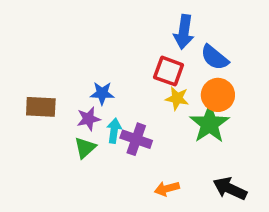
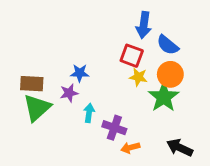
cyan arrow: (114, 131) -> (89, 113), moved
purple cross: (136, 139) -> (114, 128), moved
green triangle: (85, 148) -> (37, 108), moved, size x1.6

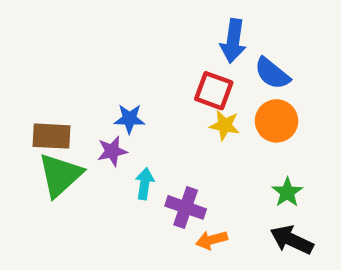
green star: (164, 97) -> (287, 192), moved, size x0.6

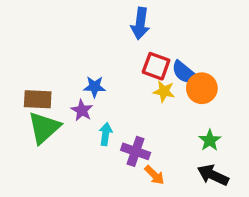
blue arrow: (233, 41) -> (140, 24), moved
blue semicircle: (272, 73) -> (184, 72), moved
purple star: (112, 151) -> (82, 110), turned -30
orange arrow: (212, 240) -> (154, 175), turned -120

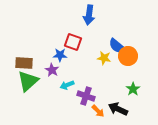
red square: (156, 66) -> (73, 42), moved
cyan arrow: (106, 134) -> (67, 85), turned -120
black arrow: (213, 175) -> (118, 109), moved

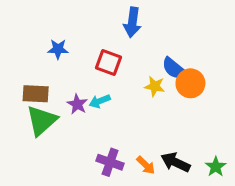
blue star: (60, 55) -> (58, 49), moved
cyan arrow: (67, 85) -> (100, 101), moved
green star: (133, 89) -> (216, 167), moved
purple cross: (86, 96) -> (110, 162), moved

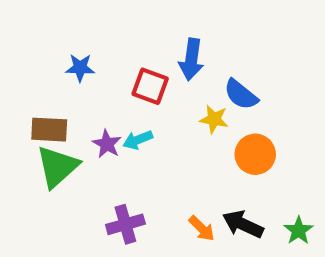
blue arrow: (132, 22) -> (191, 59), moved
orange circle: (190, 83) -> (255, 154), moved
purple cross: (110, 162) -> (125, 224), moved, turned -35

